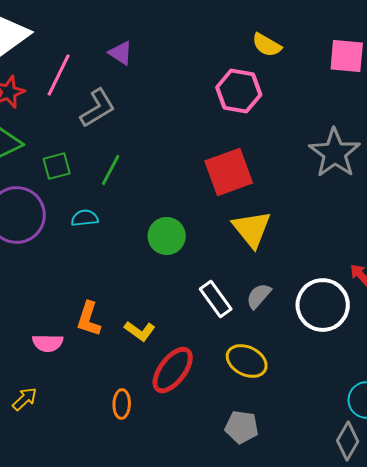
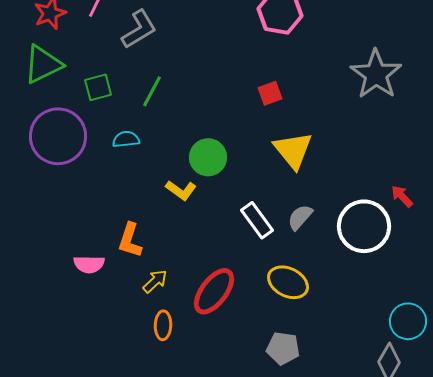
red square: (229, 172) -> (270, 93), size x0.5
yellow L-shape: (140, 331) -> (181, 190), moved
yellow arrow: (25, 399) -> (155, 281), moved

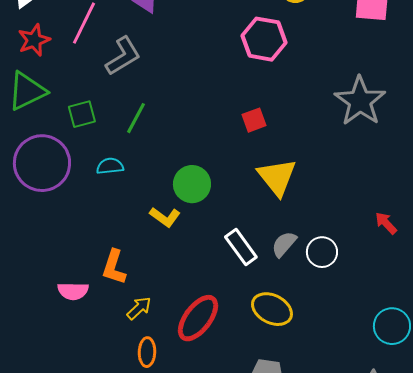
white circle: (364, 226) -> (322, 252), moved, size x0.6
cyan circle: (408, 321) -> (392, 326), moved

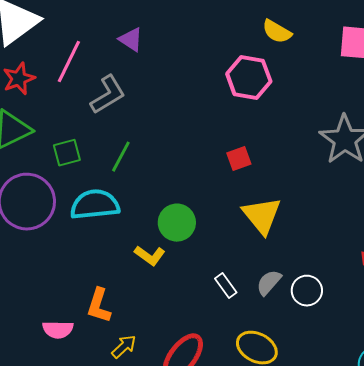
cyan semicircle: (110, 166) -> (95, 205), size x1.8
white rectangle: (241, 247) -> (226, 286), size x0.7

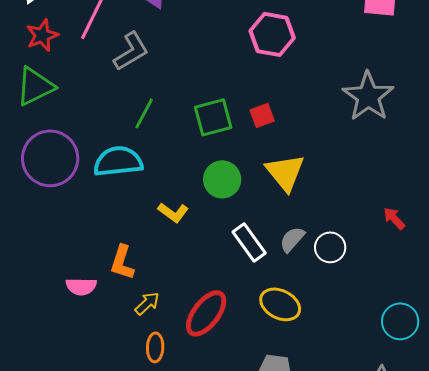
green square: (67, 153) -> (213, 117), moved, size x1.4
green circle: (177, 223) -> (222, 179), moved
white rectangle: (226, 286) -> (249, 242), size x1.5

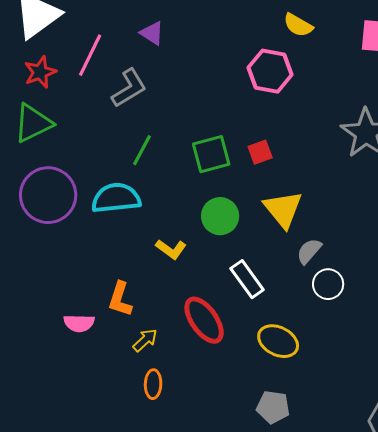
gray semicircle: (292, 239) -> (309, 251), moved
red ellipse: (206, 313) -> (204, 320), moved, turned -72

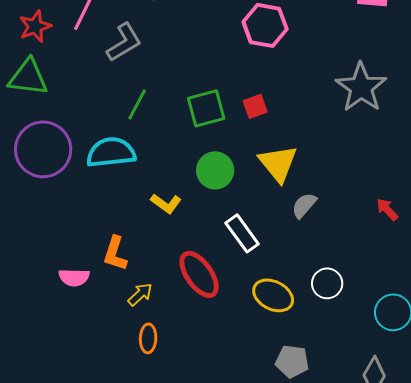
green triangle: (33, 123) -> (28, 77), turned 33
white circle: (328, 284) -> (327, 283), moved
gray pentagon: (273, 407) -> (292, 361), moved

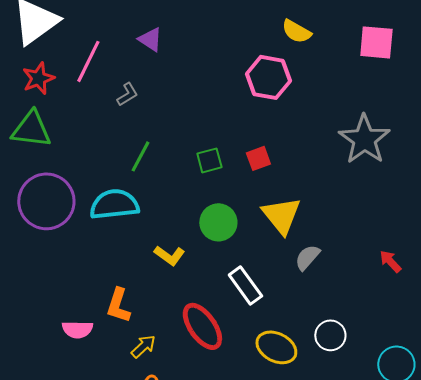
gray L-shape: (124, 42) -> (127, 94), size x0.6
green square: (206, 108) -> (209, 160), size x0.7

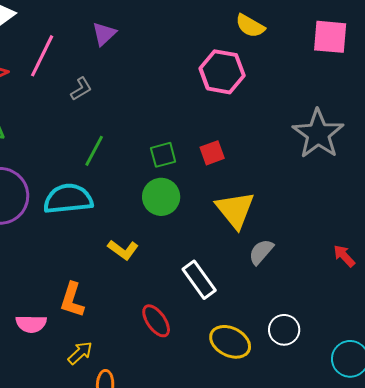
purple triangle: (150, 39) -> (104, 34), turned 44
green circle: (218, 222) -> (161, 197), moved
red ellipse: (202, 326) -> (156, 321), size x0.7
yellow arrow: (143, 346) -> (80, 353), moved

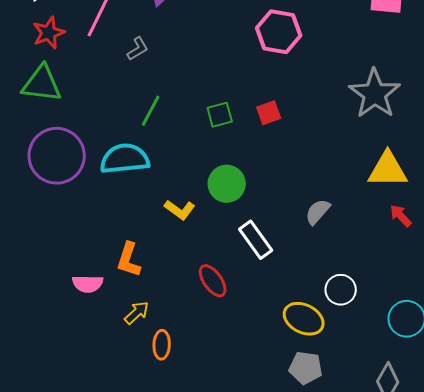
green circle: (161, 197) -> (227, 184), moved
yellow triangle: (235, 210) -> (388, 170), moved, turned -51
yellow ellipse: (230, 342) -> (304, 319), moved

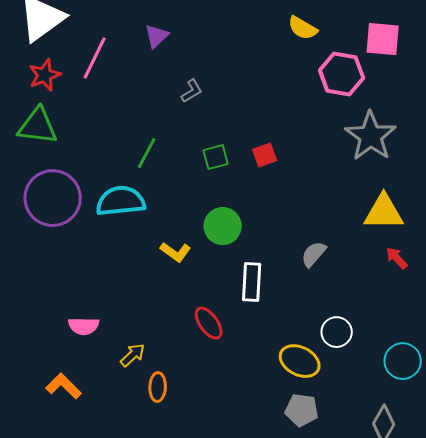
pink hexagon: (279, 32) -> (342, 74), moved
gray L-shape: (138, 49) -> (192, 91), moved
white rectangle: (256, 240) -> (252, 282), turned 39
orange L-shape: (129, 260) -> (64, 386), moved, turned 117

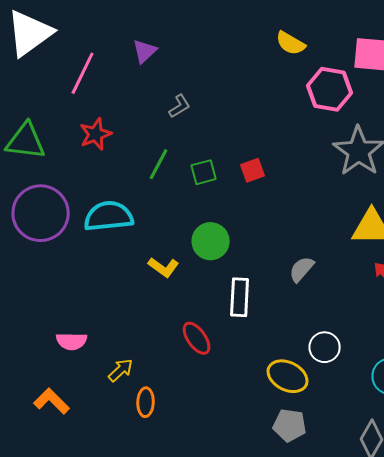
red star: (45, 75) -> (96, 134), moved
green line: (147, 153) -> (159, 164), moved

